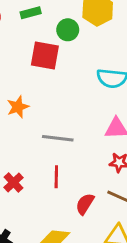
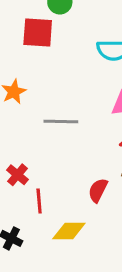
red line: (56, 177) -> (39, 201), moved

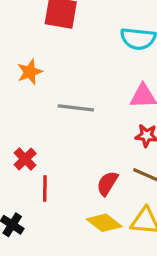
yellow diamond: (69, 231) -> (104, 223), moved, turned 32

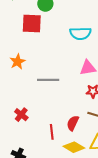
red line: (45, 188) -> (52, 132), moved

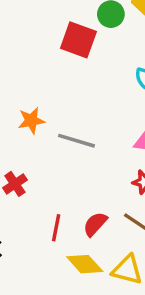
orange star: (17, 62) -> (31, 121), moved

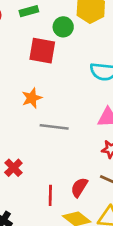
orange star: (31, 121) -> (32, 98), moved

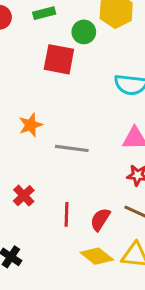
orange star: (32, 98) -> (31, 125), moved
red line: (50, 195) -> (67, 214), moved

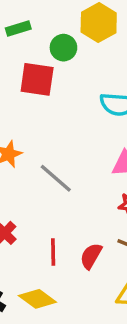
gray line: (72, 148) -> (56, 178), turned 36
yellow diamond: (97, 256) -> (37, 299), moved

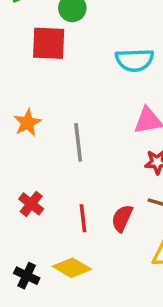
gray line: (56, 178) -> (78, 142), turned 48

